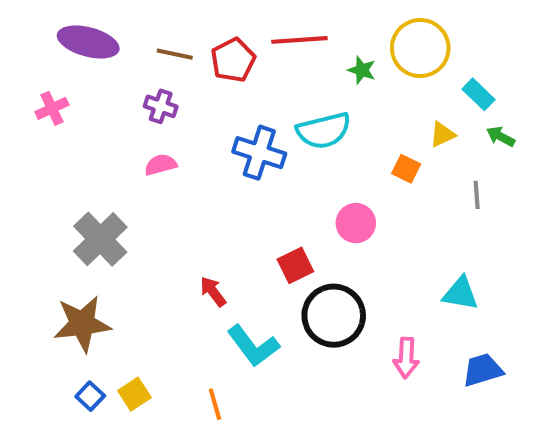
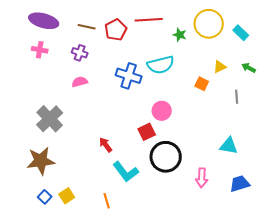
cyan rectangle: (479, 94) -> (241, 33), moved
pink cross: (52, 108) -> (40, 50), moved, turned 35
pink circle: (356, 223) -> (162, 111), moved

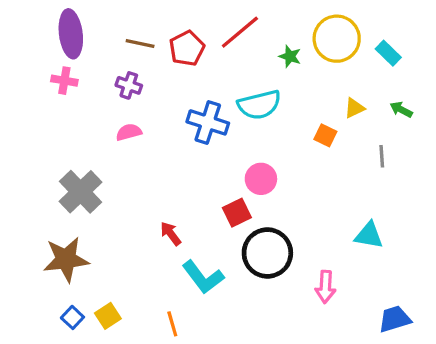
red line: (149, 20) -> (240, 32), turned -36
purple ellipse: (44, 21) -> (71, 34), turned 68
blue trapezoid: (240, 184) -> (395, 319), moved

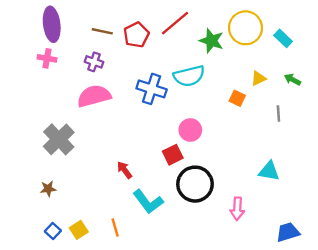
green star: (290, 56) -> (211, 41), size x1.5
pink semicircle: (129, 132) -> (94, 96), size x1.8
brown star: (66, 259) -> (48, 189), size x0.5
orange line: (172, 324) -> (115, 228), moved

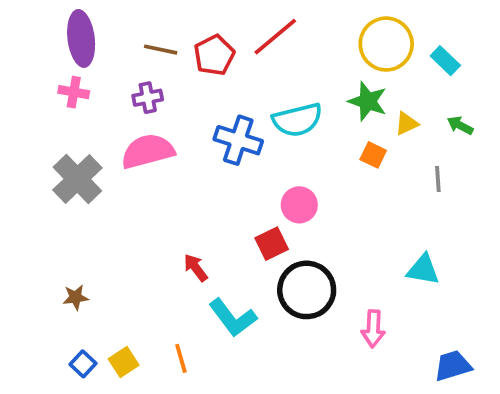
green star: (211, 41) -> (368, 101), moved
purple cross: (94, 62) -> (148, 98), turned -30
gray cross: (59, 139) -> (77, 179), moved

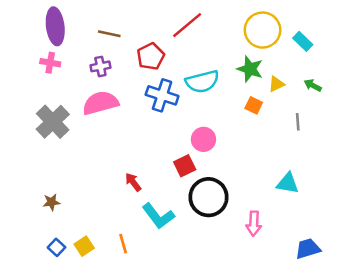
red pentagon: (214, 55) -> (151, 56), moved

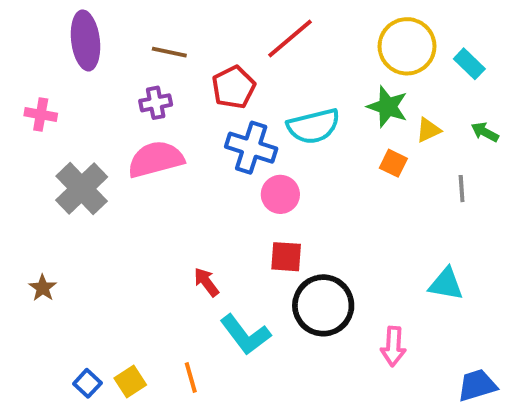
pink cross: (50, 63) -> (41, 114), moved
pink circle: (203, 139) -> (280, 194), moved
red square: (185, 166) -> (286, 257), turned 30
brown star: (51, 202) -> (43, 288), moved, turned -30

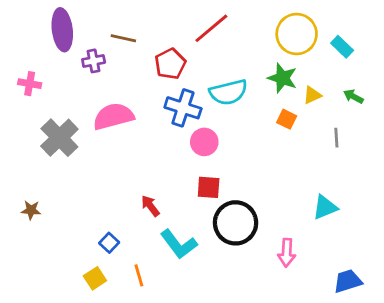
purple cross: (156, 103) -> (94, 61), moved
cyan triangle: (446, 284) -> (325, 207), turned -32
brown star: (43, 288) -> (31, 210), turned -30
blue square: (87, 383) -> (109, 243), moved

